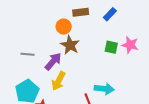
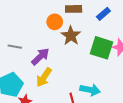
brown star: (70, 45) -> (71, 36), moved
green square: (111, 47) -> (101, 48), size x1.6

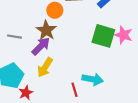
brown star: (71, 36) -> (46, 30), moved

